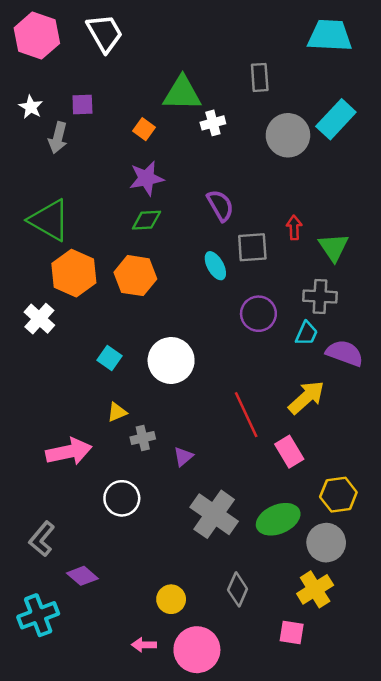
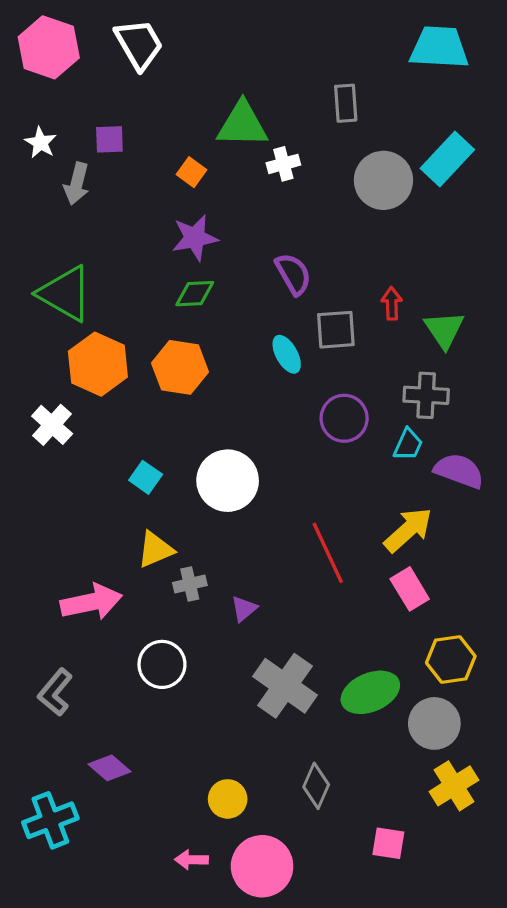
yellow triangle: (117, 412) -> (155, 550), size x1.4
pink rectangle: (289, 452) -> (410, 589), moved
gray L-shape: (42, 539) -> (55, 692), moved
yellow cross: (315, 589) -> (454, 786), moved

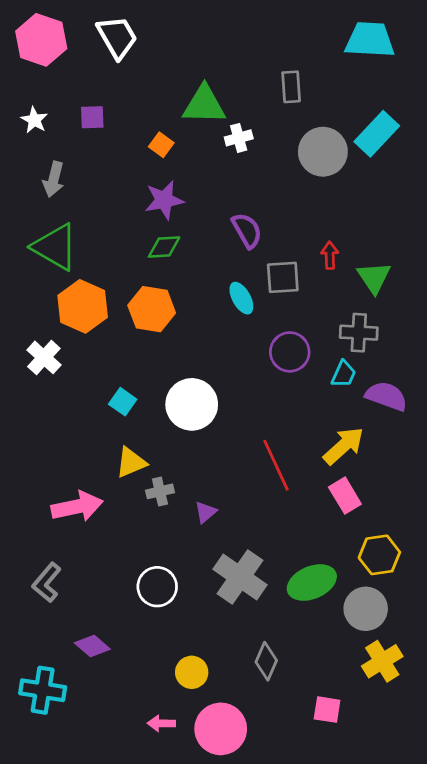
gray arrow: (77, 184) -> (54, 179), moved
white circle: (162, 664) -> (157, 587), moved
cyan cross: (50, 820) -> (43, 690), turned 30

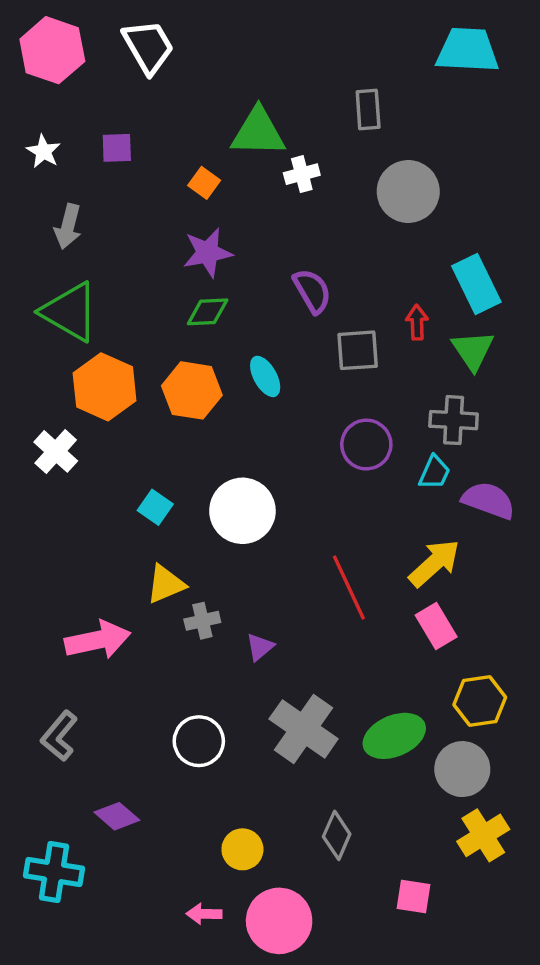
cyan rectangle: (377, 134) -> (476, 284), moved, turned -69
cyan ellipse: (241, 298) -> (265, 376), moved

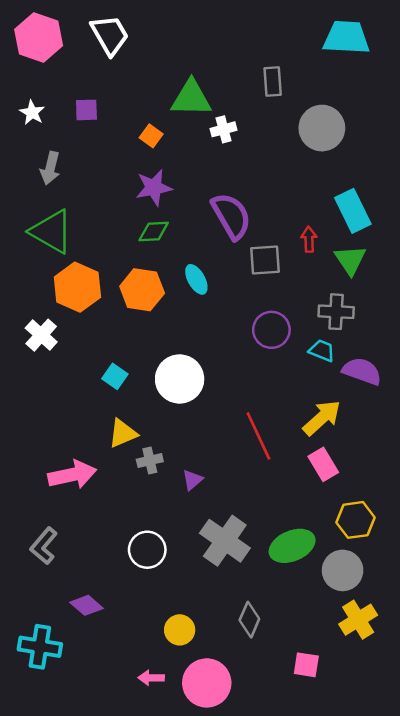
gray circle: (408, 192) -> (322, 128), moved
purple semicircle: (312, 291) -> (231, 216), size x1.4
cyan trapezoid: (434, 472) -> (322, 351), turned -92

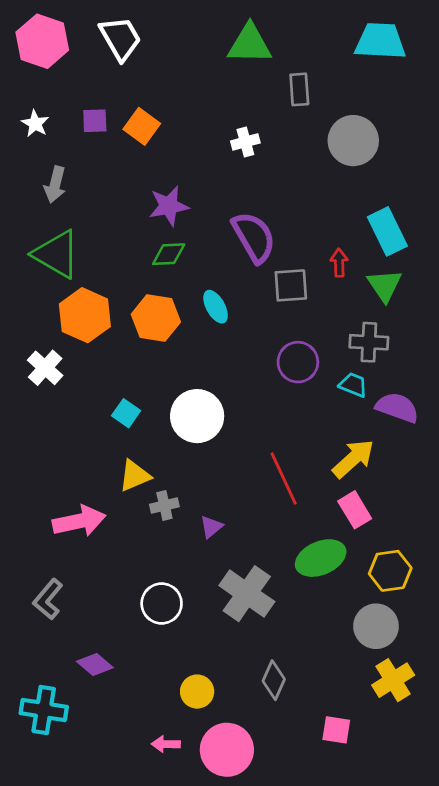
green triangle: (191, 98) -> (250, 44), moved
orange square: (151, 136) -> (142, 126), moved, size x1.4
green ellipse: (292, 546) -> (321, 558), moved

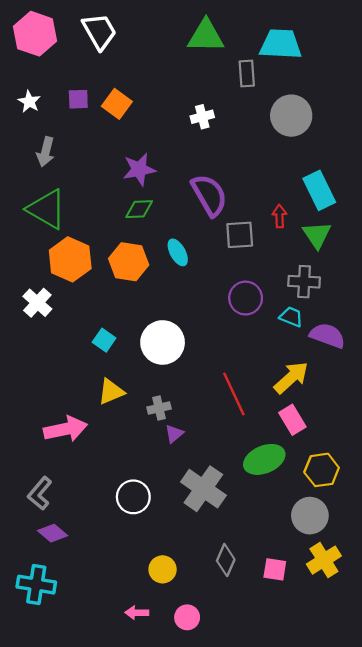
cyan trapezoid: (380, 41) -> (281, 44), moved
gray cross: (164, 506) -> (159, 408), moved
purple diamond: (95, 665) -> (53, 533), moved
pink square: (336, 730) -> (275, 569), moved
pink circle: (227, 750) -> (187, 617), size x0.6

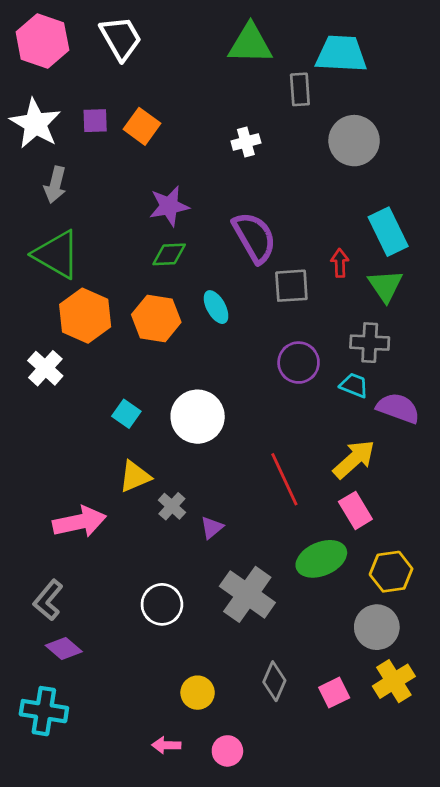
white star: (29, 102) -> (35, 124), size x1.8
gray cross: (159, 408) -> (172, 506), moved, turned -35
pink square: (275, 569) -> (334, 693), turned -35

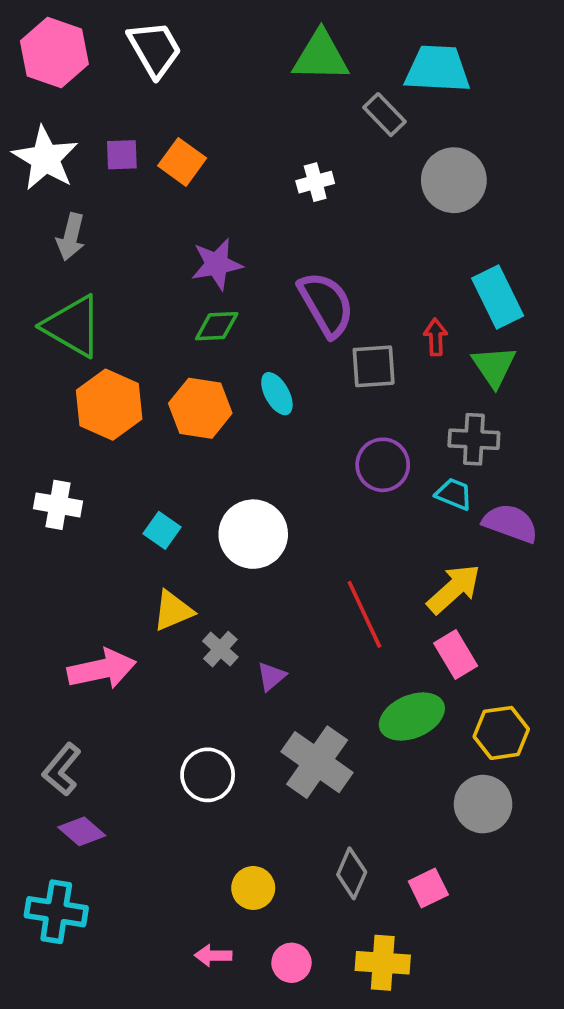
gray rectangle: (300, 89) -> (385, 115), turned -40
white cross: (45, 368) -> (58, 505), moved, turned -32
yellow cross: (394, 681) -> (383, 963), moved, turned 36

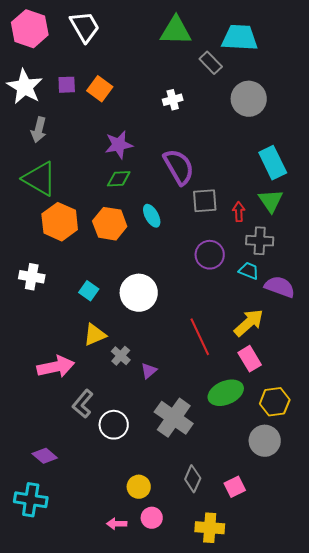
red arrow: (436, 337) -> (239, 212), moved
gray L-shape: (62, 769) -> (83, 404), moved
pink circle: (292, 963) -> (152, 518), moved

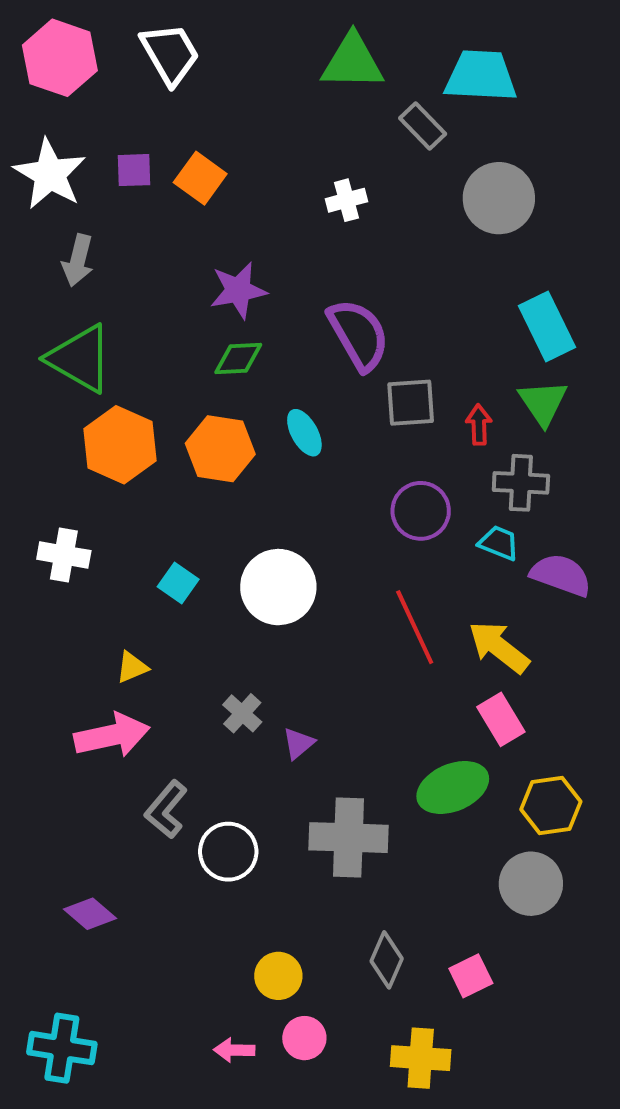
yellow arrow: (249, 323) -> (499, 647), turned -100
yellow triangle: (95, 335) -> (132, 667), moved, size x0.7
red line: (200, 337) -> (415, 627), moved
gray cross: (174, 418) -> (349, 838), turned -33
cyan cross: (31, 500) -> (62, 1048), moved

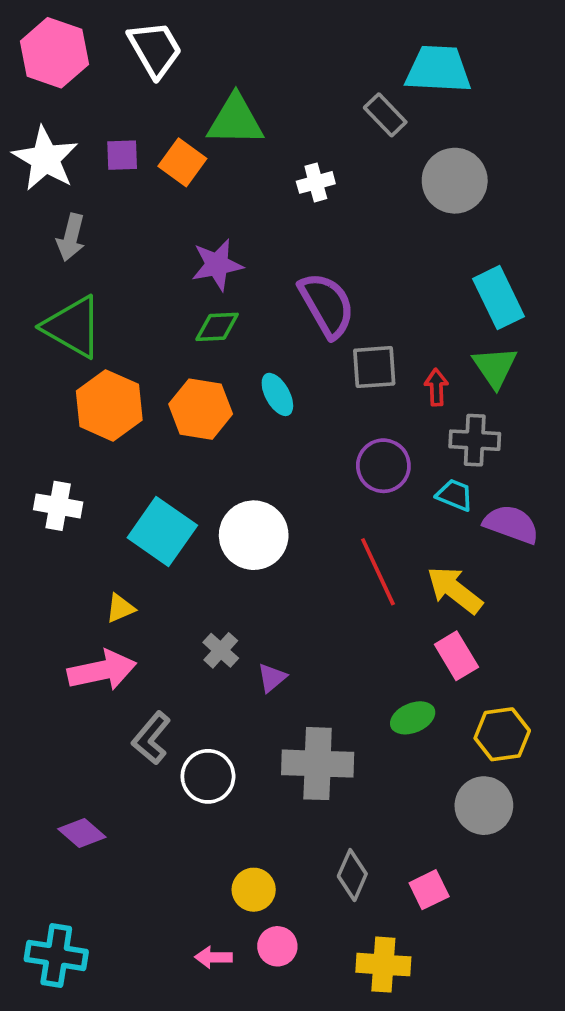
green triangle: (353, 62) -> (235, 120), moved
cyan square: (178, 583) -> (162, 532), size x1.8
green ellipse: (453, 787) -> (413, 718), size x0.7

